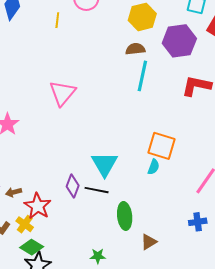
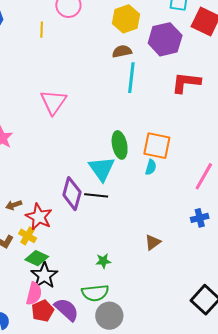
purple diamond: (73, 186) -> (72, 194), size x1.4
green ellipse: (125, 216) -> (120, 145), moved

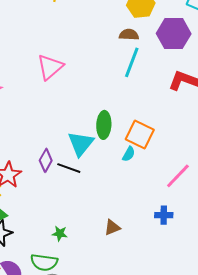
purple diamond: (72, 194) -> (46, 160), size x0.7

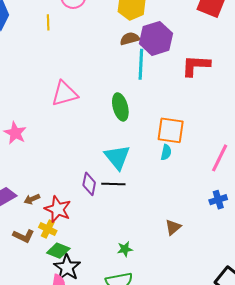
purple hexagon: (174, 34) -> (156, 38), moved
pink triangle: (50, 67) -> (65, 94), turned 44
green ellipse: (104, 125) -> (120, 107), moved

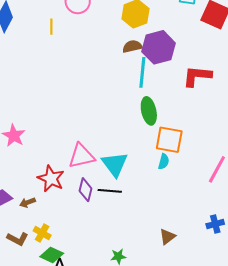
pink triangle: (65, 94) -> (82, 156), moved
green ellipse: (120, 107) -> (149, 111), moved
blue cross: (218, 200) -> (215, 224), moved
red star: (58, 209) -> (51, 179), moved

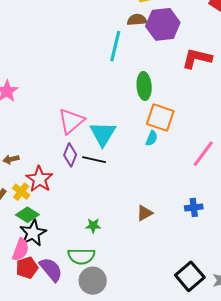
cyan line: (142, 72) -> (115, 46), moved
pink triangle: (82, 156) -> (71, 121), turned -36
red star: (51, 179) -> (39, 179), moved

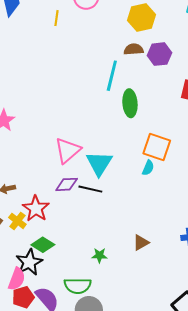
purple hexagon: (163, 24) -> (159, 54), size x0.7
green ellipse: (144, 86) -> (130, 103), moved
purple diamond: (70, 155) -> (67, 184), turned 65
green diamond: (27, 215) -> (43, 245), moved
green star: (93, 226) -> (99, 255), moved

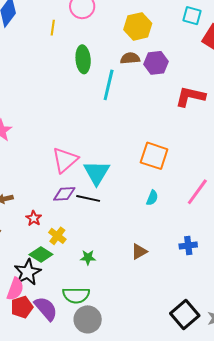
green ellipse: (130, 103) -> (83, 59), moved
cyan semicircle: (148, 168) -> (152, 198), moved
red star: (36, 208) -> (34, 218), size x0.6
yellow cross: (17, 221) -> (57, 236), moved
green star: (99, 255) -> (88, 257), moved

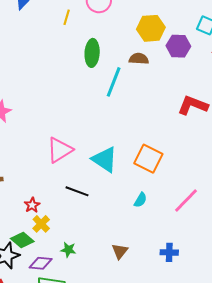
purple hexagon: (156, 63) -> (178, 46), moved
cyan triangle: (97, 173) -> (105, 159), moved, turned -36
purple diamond: (64, 194) -> (41, 263), moved
red star: (34, 218) -> (32, 205), moved
brown triangle: (139, 252) -> (120, 251), turned -30

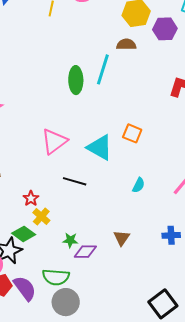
green ellipse: (92, 53) -> (76, 80), moved
orange square: (148, 159) -> (132, 133), moved, size x0.7
purple diamond: (41, 263) -> (85, 252), moved

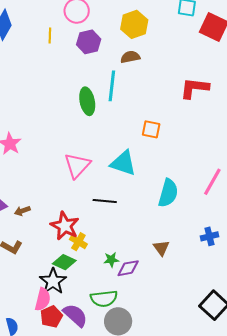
purple hexagon: (165, 29) -> (89, 42), moved
orange square: (132, 133) -> (151, 129), moved
cyan semicircle: (139, 185) -> (168, 193), size x1.8
red star: (31, 198) -> (65, 226), size x1.8

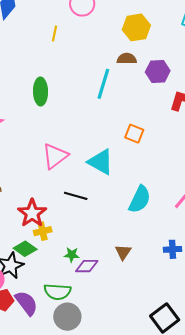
yellow line: (50, 35) -> (55, 33), moved
purple hexagon: (89, 42) -> (158, 71), moved
green ellipse: (87, 101) -> (41, 91), moved
yellow cross: (78, 242) -> (43, 231), turned 36

